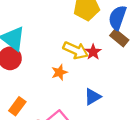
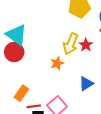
yellow arrow: (76, 50) -> (71, 44), turned 90

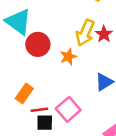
red circle: (14, 52) -> (38, 44), moved

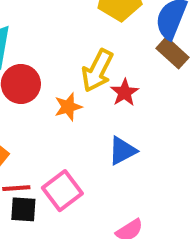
red star: (104, 34) -> (125, 92), moved

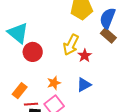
orange star: (68, 107) -> (54, 83), moved

